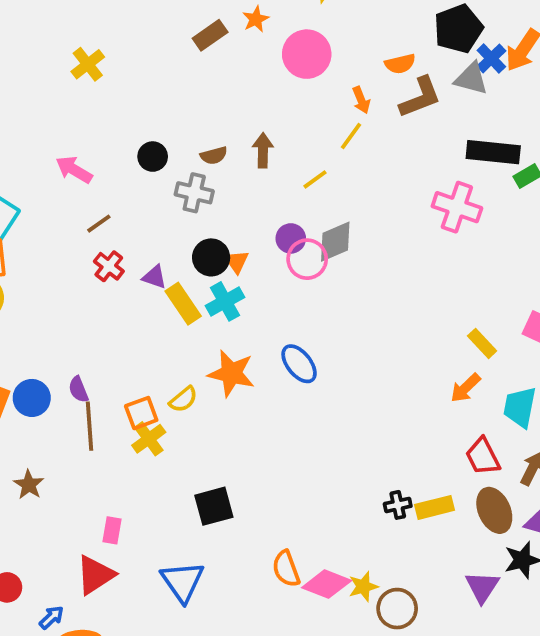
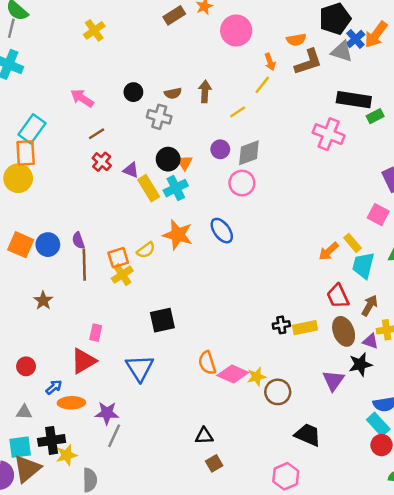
pink circle: (307, 259) -> (242, 183), moved
yellow rectangle: (482, 343) -> (353, 243), moved

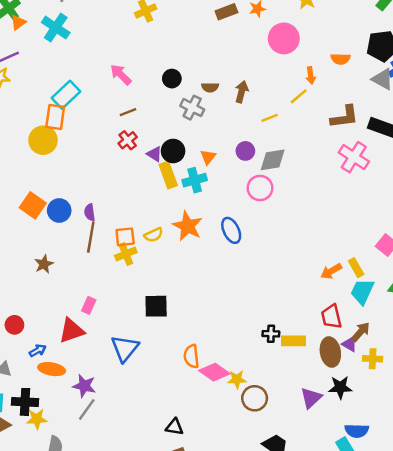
brown L-shape: (308, 62) -> (344, 117), moved
black circle: (168, 159) -> (173, 151), moved
purple triangle: (370, 341) -> (350, 344), moved

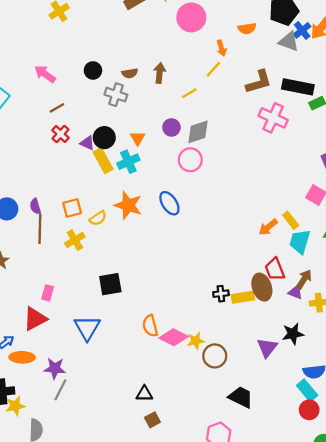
orange square: (125, 237) -> (72, 208), moved
brown ellipse: (330, 352) -> (262, 287), moved

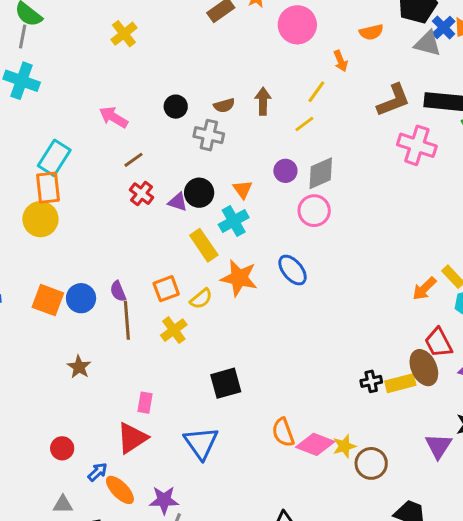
yellow line: (213, 69) -> (316, 92), moved
yellow rectangle: (103, 161) -> (204, 245), moved
orange ellipse: (22, 357) -> (120, 490), turned 50

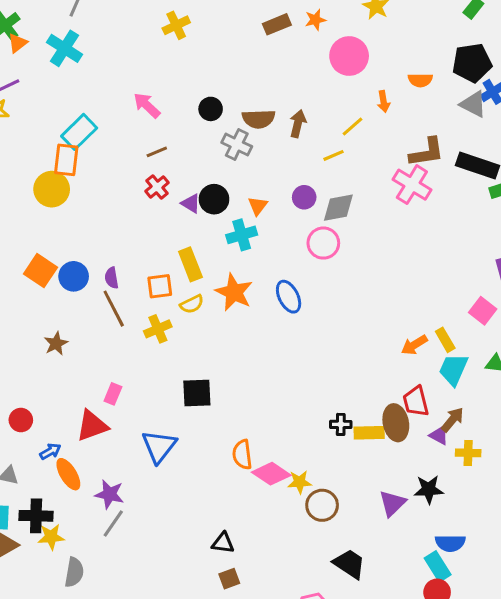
brown semicircle: (224, 105) -> (259, 119), size x1.5
pink cross: (417, 145) -> (412, 185), moved
yellow rectangle: (204, 245) -> (190, 264), moved
brown line: (127, 320) -> (114, 309), turned -36

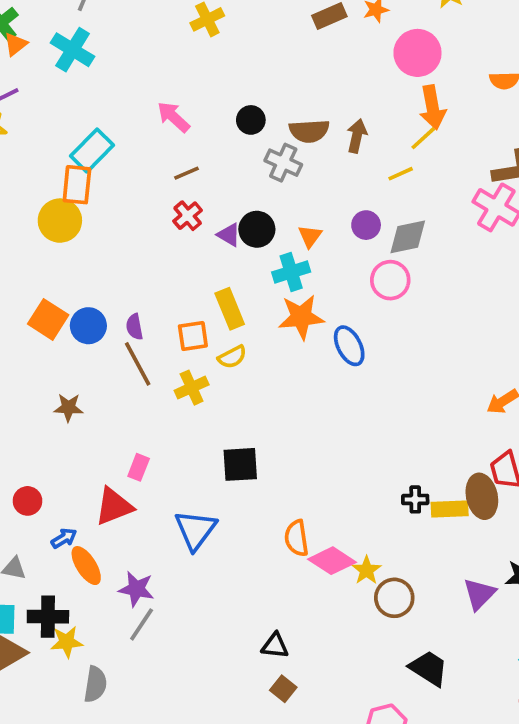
orange arrow: (384, 101) -> (433, 107), moved, size x1.6
orange star: (234, 292) -> (301, 317), moved, turned -30
brown star: (56, 344) -> (68, 408), turned 30
yellow star: (300, 482) -> (366, 570), turned -30
brown square: (229, 579) -> (283, 689), turned -30

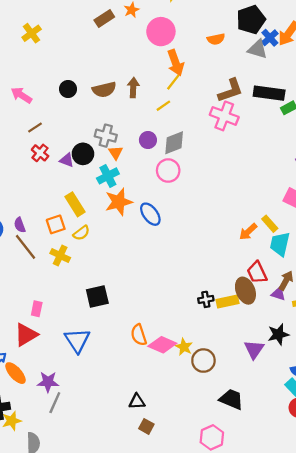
gray cross: (283, 163) -> (106, 136), moved
yellow cross: (192, 388) -> (60, 256), turned -30

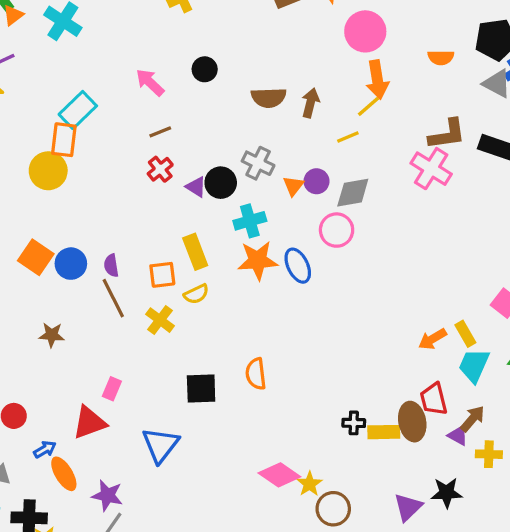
black circle: (68, 89) -> (205, 69), moved
orange triangle: (116, 153) -> (293, 186), moved
blue ellipse: (150, 214) -> (298, 266), moved
orange semicircle: (139, 335) -> (256, 374), moved

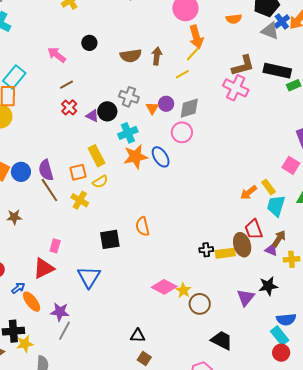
purple semicircle: (111, 265) -> (46, 170), size x1.5

